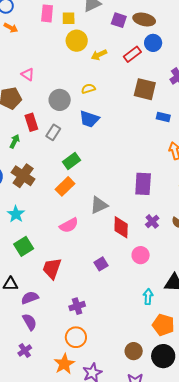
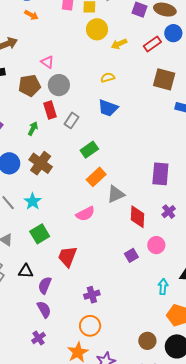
gray circle: (60, 100) -> (59, 85), moved
orange rectangle: (65, 186) -> (96, 177), moved
purple square: (101, 264) -> (131, 255), moved
purple semicircle: (30, 298) -> (45, 285), turned -48

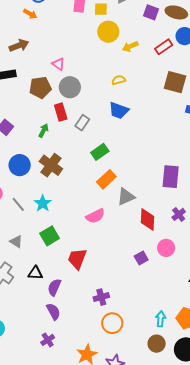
orange arrow: (31, 15) -> (30, 14), moved
cyan arrow: (163, 287) -> (161, 319), moved
orange circle: (90, 326) -> (112, 323), moved

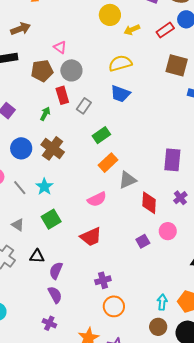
yellow semicircle: (119, 80) -> (120, 63), size x1.6
red trapezoid: (77, 259) -> (91, 237), moved, turned -135
purple cross: (48, 340) -> (49, 323), turned -32

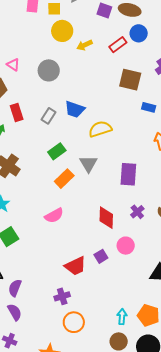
yellow semicircle: (120, 63) -> (100, 129), moved
gray circle: (71, 70) -> (49, 70), moved
gray rectangle: (84, 106) -> (49, 116), moved
gray triangle: (127, 180) -> (88, 164), moved, turned -36
red trapezoid: (91, 237) -> (75, 266), moved

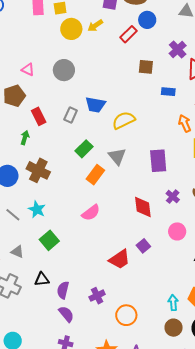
yellow arrow: (84, 45) -> (95, 26), moved
brown square: (130, 80) -> (146, 67), size x0.7
pink circle: (126, 246) -> (177, 231), moved
purple cross: (62, 296) -> (97, 296), moved

